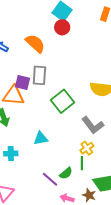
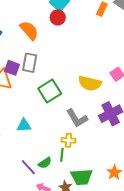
yellow cross: (87, 148) -> (68, 140), turned 32

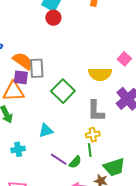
orange semicircle: (29, 30) -> (23, 61), moved
gray L-shape: (77, 118) -> (96, 111), turned 45
purple line: (28, 167) -> (59, 159), moved

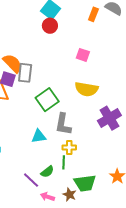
pink square: (124, 59) -> (83, 55), moved, turned -32
gray L-shape: (96, 111) -> (63, 124), moved
cyan triangle: (46, 131) -> (39, 136), moved
purple line: (59, 159) -> (31, 180), moved

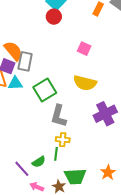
cyan triangle: (39, 136) -> (15, 83), moved

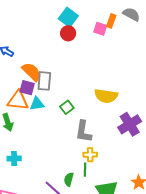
pink square: (84, 49) -> (100, 29), moved
green square: (45, 90) -> (67, 107), size x0.6
green semicircle: (39, 162) -> (69, 179), turned 144

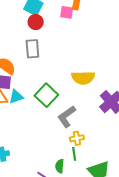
gray rectangle: (44, 81) -> (32, 49), moved
green square: (67, 107) -> (46, 95), size x1.6
gray L-shape: (84, 132) -> (67, 117), turned 55

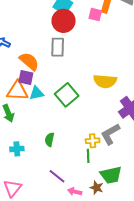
red circle: (36, 22) -> (64, 21), size x1.5
gray L-shape: (67, 117) -> (110, 134), moved
green semicircle: (60, 166) -> (49, 140), moved

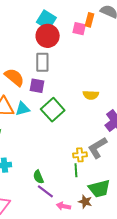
purple square: (26, 77) -> (37, 86), moved
yellow semicircle: (105, 81) -> (91, 95), size x0.7
green semicircle: (49, 140) -> (38, 177), moved, turned -32

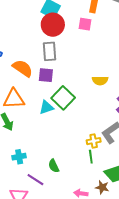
pink square: (79, 29) -> (85, 24), moved
cyan triangle: (23, 109) -> (46, 107), moved
purple line: (45, 191) -> (35, 180), moved

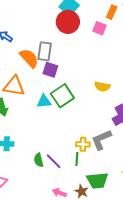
gray rectangle: (50, 51) -> (45, 51), moved
purple line: (35, 180) -> (54, 161), moved

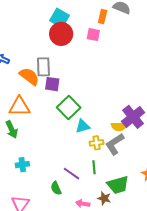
yellow semicircle: (102, 87) -> (119, 126), moved
cyan triangle: (44, 101) -> (83, 126), moved
yellow cross: (83, 144) -> (96, 143), moved
green semicircle: (39, 160) -> (56, 188), moved

